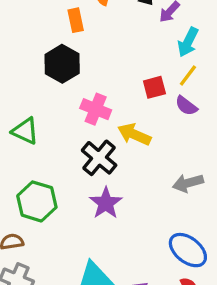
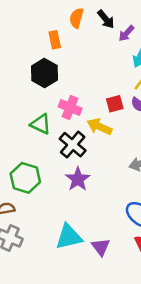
red square: (154, 87) -> (115, 104), moved
green triangle: (25, 131) -> (41, 124), moved

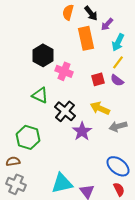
orange rectangle: (55, 40) -> (86, 38), moved, size x1.6
pink cross: (70, 108) -> (64, 71), moved
yellow arrow: (99, 127) -> (100, 108), moved
purple star: (78, 179) -> (82, 131), moved

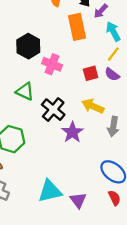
cyan arrow: (118, 42) -> (113, 31), turned 126
gray arrow: (118, 126) -> (113, 127), turned -66

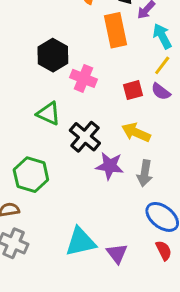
gray arrow: (113, 127) -> (145, 173), moved
purple star: (72, 132) -> (110, 166), turned -30

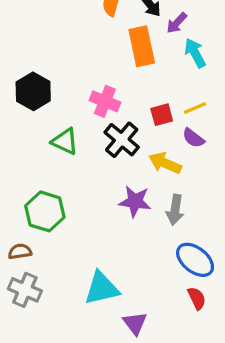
black hexagon: (53, 55) -> (33, 91), moved
yellow line: (162, 65) -> (195, 108), moved, turned 30
purple semicircle: (161, 92) -> (193, 138), moved
black cross: (85, 137) -> (122, 140), moved
purple triangle: (117, 253) -> (135, 323), moved

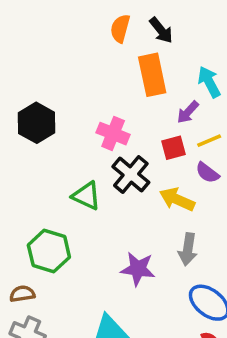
purple arrow: (177, 23) -> (188, 112), moved
green triangle: (65, 141) -> (86, 196), moved
purple star: (135, 201) -> (138, 269), moved

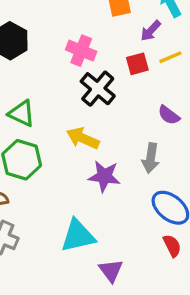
purple semicircle: (207, 173) -> (169, 115), moved
green triangle: (86, 196) -> (22, 113), moved
yellow arrow: (177, 199) -> (83, 138), moved

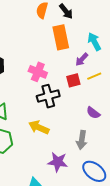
black cross: (98, 89) -> (48, 96), turned 35
purple star: (104, 176) -> (58, 162), moved

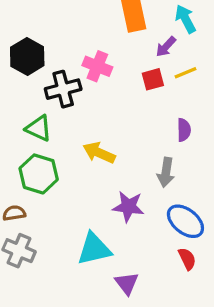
black cross: (48, 96) -> (63, 89), moved
purple semicircle: (93, 113) -> (184, 130), turned -128

